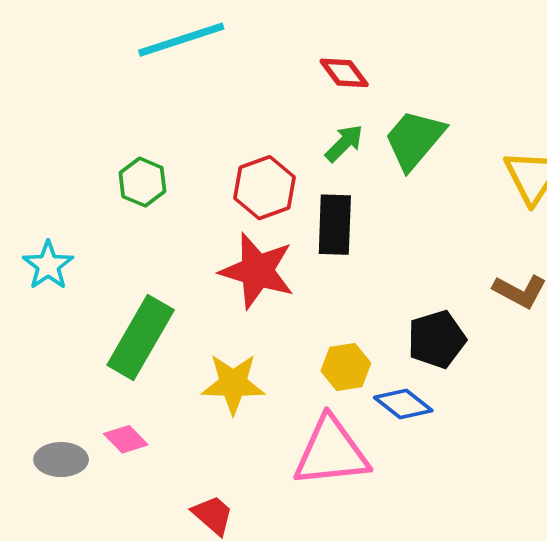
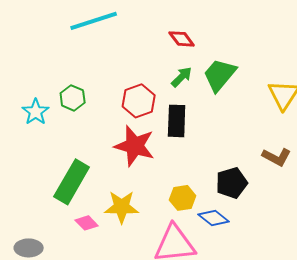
cyan star: (48, 265) -> (36, 112), moved
pink diamond: (126, 439) -> (87, 223), moved

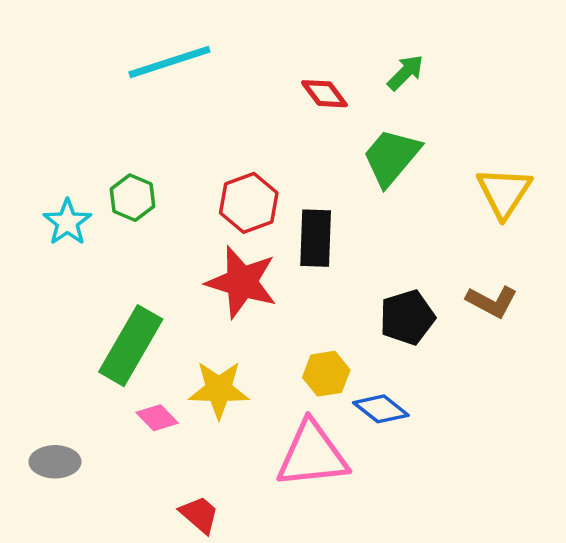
green arrow: (182, 77) -> (405, 73), moved
black pentagon: (232, 183) -> (407, 317), moved

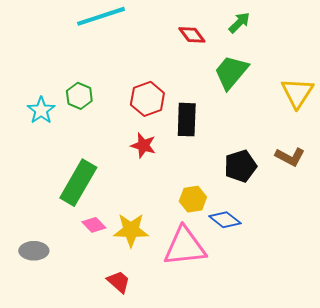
red star: (242, 282) -> (143, 145), size x0.6
yellow star: (219, 390) -> (131, 230), moved

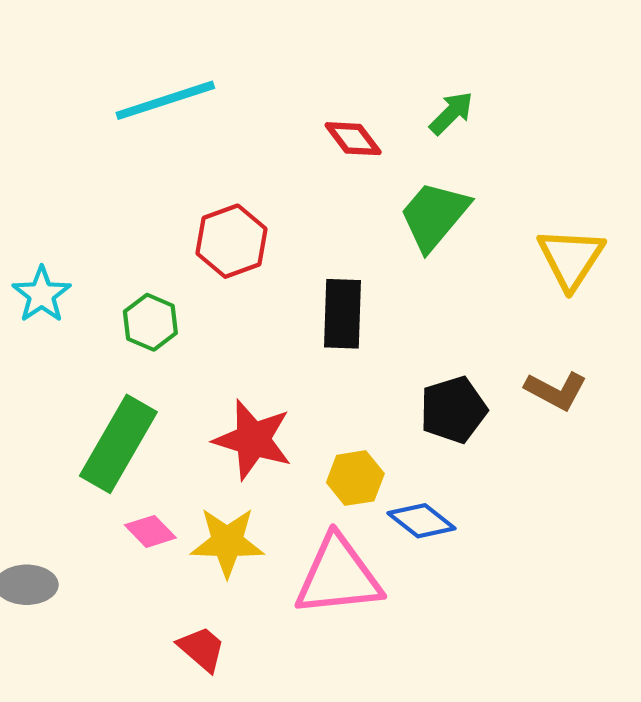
green hexagon: (79, 96) -> (150, 322), moved
red hexagon: (147, 99) -> (231, 241), moved
red star: (143, 145) -> (253, 440), moved, size x1.5

